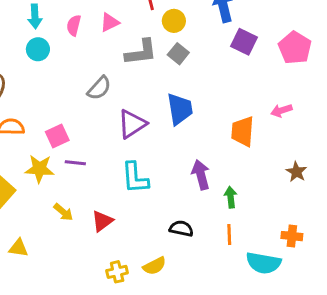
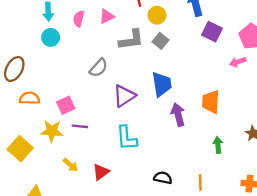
pink arrow: (281, 111) -> (238, 62), moved
purple arrow: (201, 175) -> (178, 115), moved
green arrow: (231, 197) -> (218, 145), moved

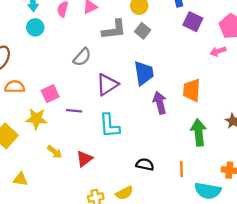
purple line: (80, 126) -> (74, 111), moved
green arrow: (218, 145) -> (199, 132), size x1.6

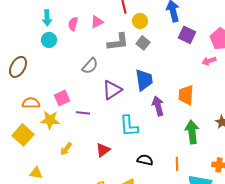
orange semicircle: (15, 87) -> (31, 103), moved
cyan L-shape: (109, 126) -> (129, 126), moved
yellow arrow: (55, 152) -> (66, 149), turned 88
red triangle: (84, 159) -> (103, 150), moved

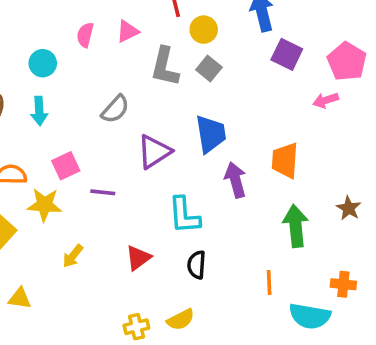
cyan arrow: (47, 18) -> (39, 111), moved
gray L-shape: (118, 42) -> (165, 67), turned 110
black semicircle: (145, 160) -> (197, 265), moved, turned -98

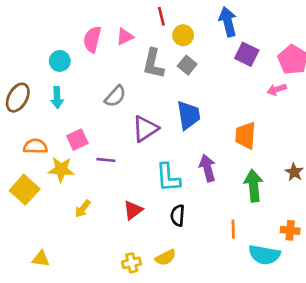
pink semicircle: (85, 35) -> (92, 39), size x1.4
purple arrow: (235, 180) -> (207, 168), moved
yellow triangle: (20, 298) -> (41, 259), moved

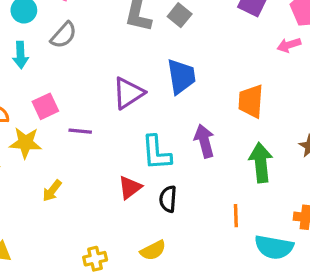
gray semicircle: (115, 96) -> (64, 35), moved
red triangle: (133, 210) -> (130, 187), moved
yellow cross: (132, 263) -> (95, 259), moved

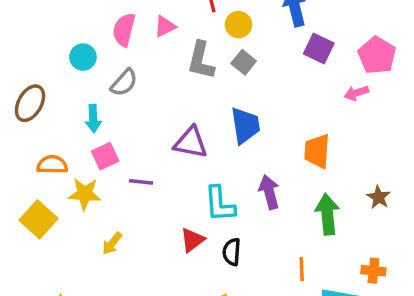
cyan arrow: (21, 55) -> (93, 119), moved
purple triangle: (128, 93) -> (191, 143), turned 44

